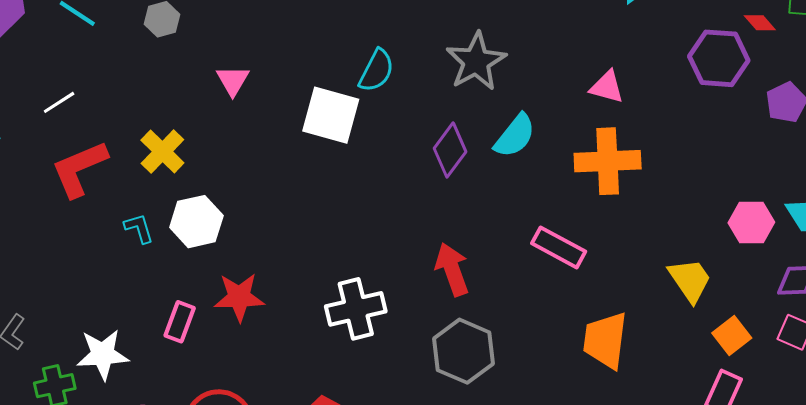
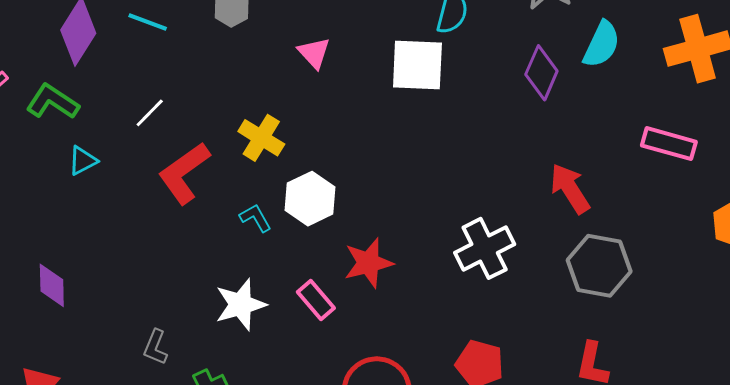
pink rectangle: (180, 322) -> (316, 300), turned -48
white star: (103, 354) -> (241, 305), moved

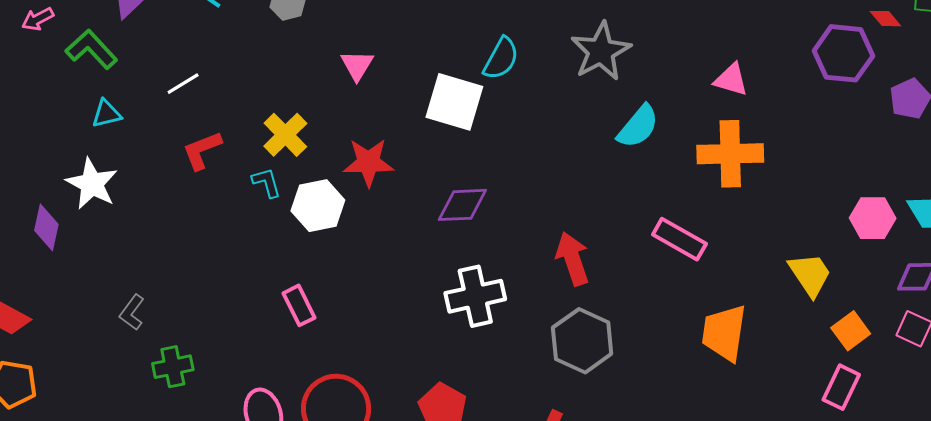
purple diamond: (541, 73) -> (462, 205), moved, turned 50
red L-shape: (184, 173) -> (202, 150), size x0.7
cyan L-shape: (255, 218) -> (267, 182), moved
red star: (368, 263) -> (368, 162), moved
white star: (241, 305) -> (92, 184), moved, turned 30

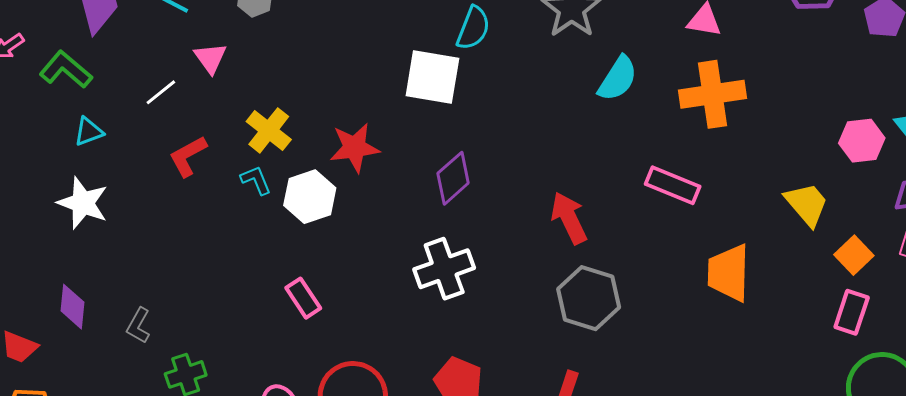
pink triangle: (357, 65) -> (210, 58), moved
purple diamond: (462, 205) -> (453, 178), turned -32
purple diamond: (46, 227) -> (73, 307), moved
white cross: (475, 296) -> (444, 269), moved

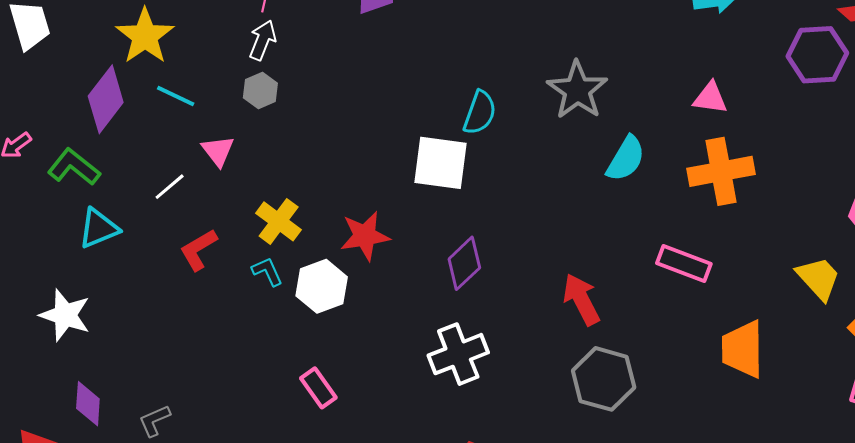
cyan triangle: (89, 132) -> (99, 228), size x1.4
white star: (83, 203) -> (65, 315), moved
gray L-shape: (138, 326) -> (154, 421), turned 39

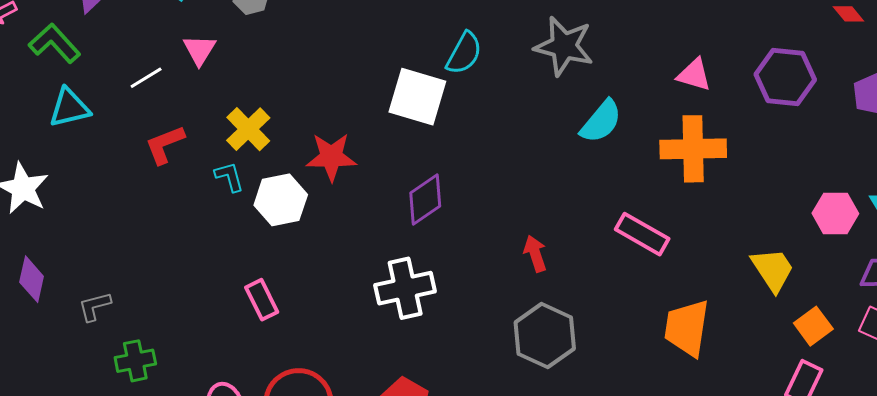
purple hexagon: (817, 55) -> (785, 77), moved
gray star: (577, 90) -> (564, 46), turned -30
red arrow: (581, 299) -> (535, 254), size x0.7

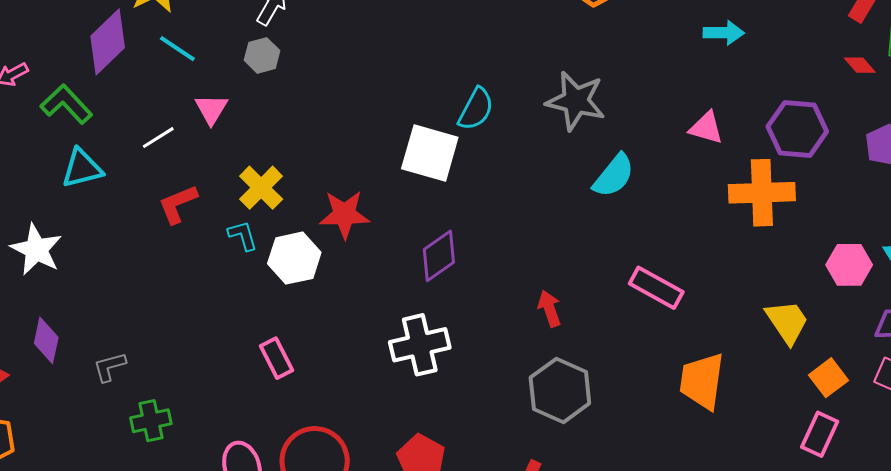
orange cross: (693, 149) -> (762, 193), moved

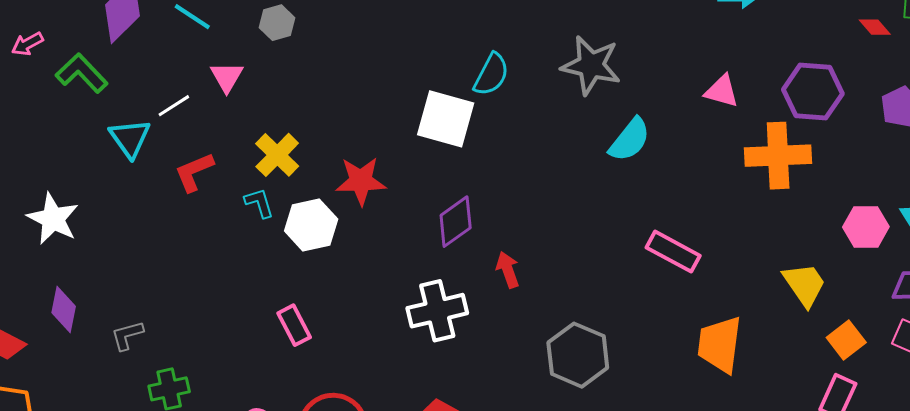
cyan triangle: (82, 168) -> (130, 138), moved, turned -51
red arrow: (550, 309) -> (508, 270), moved

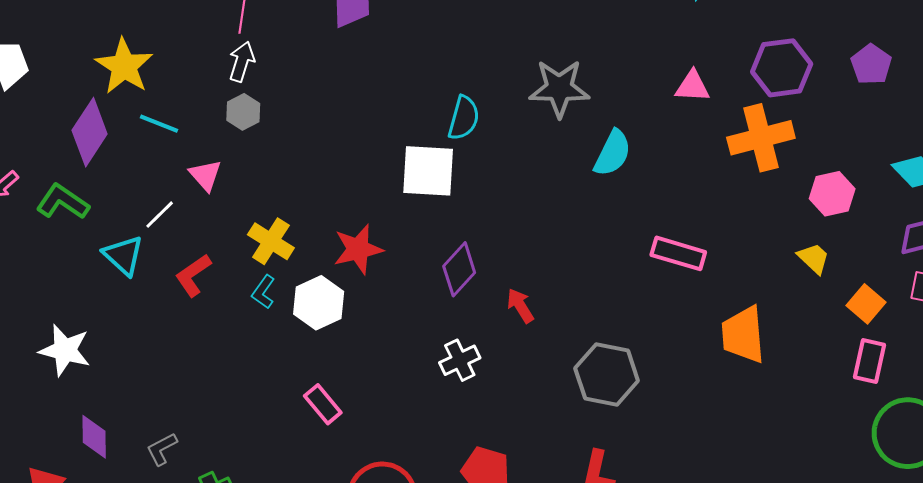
cyan L-shape: (259, 203) -> (263, 292), turned -116
pink hexagon: (866, 227) -> (832, 194), moved
yellow trapezoid: (804, 284) -> (814, 258), size x0.7
white cross: (437, 311) -> (460, 360), size x0.7

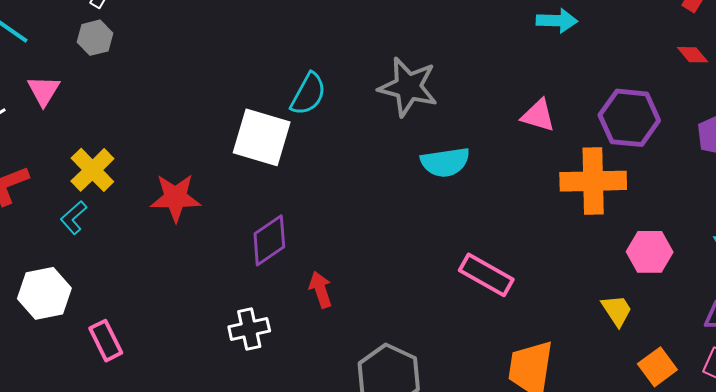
cyan semicircle: (613, 153) -> (445, 162), turned 42
white hexagon: (319, 303) -> (44, 293), moved

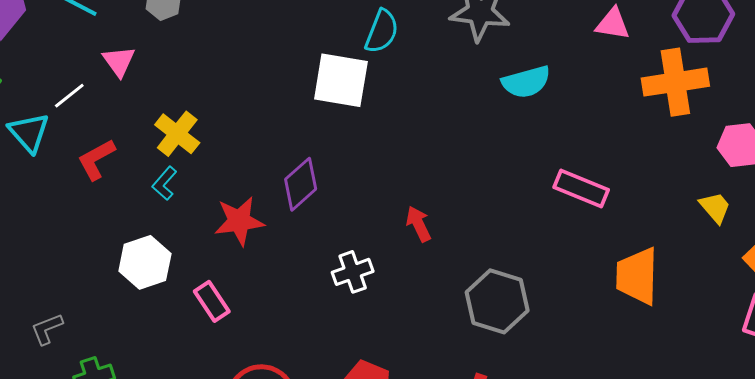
red star: (175, 198) -> (239, 221), moved
purple diamond: (269, 240) -> (301, 184), moved

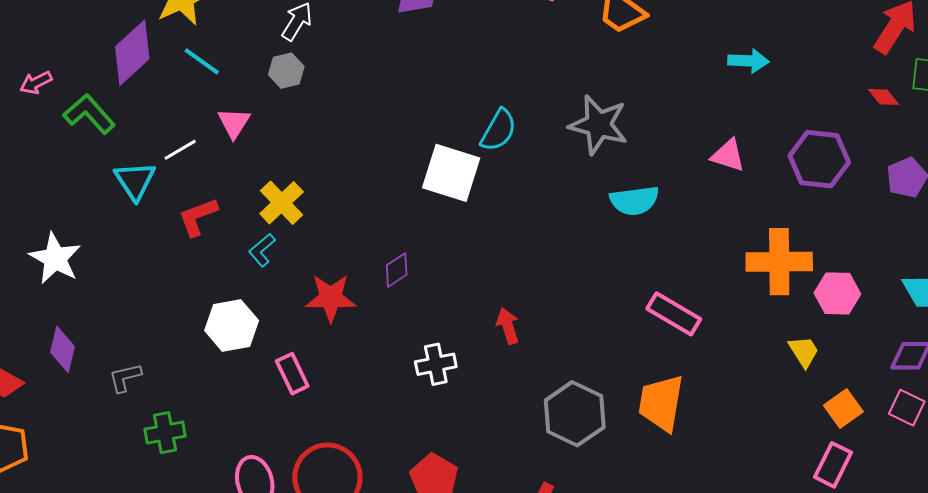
orange cross: (675, 82) -> (779, 262), moved
purple diamond: (301, 184) -> (397, 270), size x0.7
orange trapezoid: (637, 276) -> (661, 403), moved

